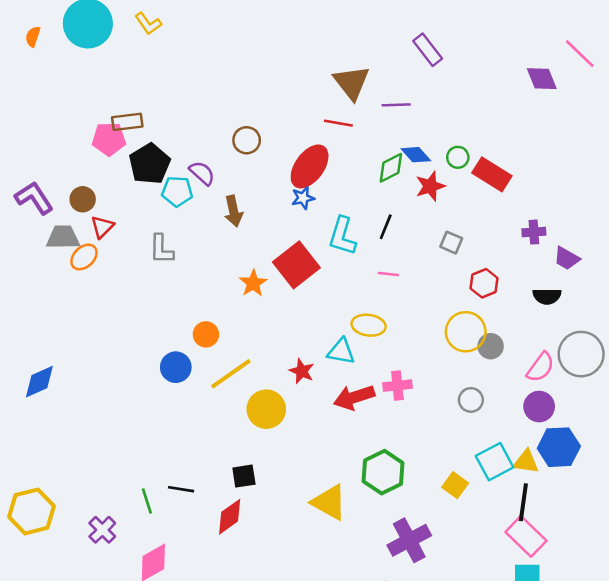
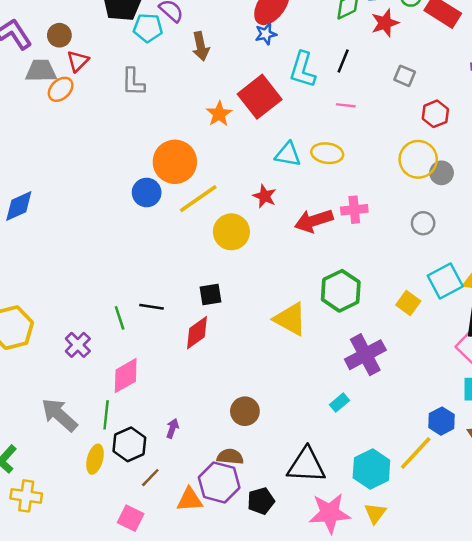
orange circle: (206, 334) -> (175, 162), size x1.8
cyan triangle: (341, 351) -> (288, 154), moved

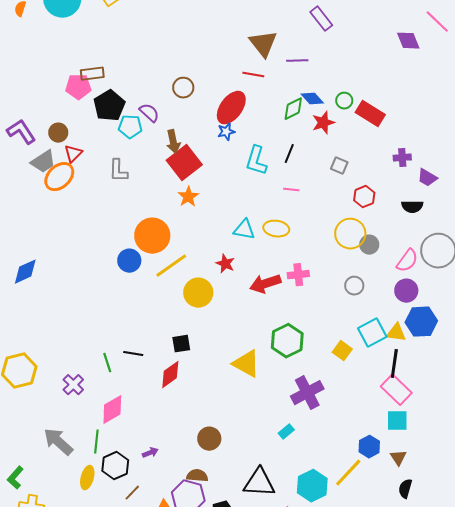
gray trapezoid: (41, 71) -> (43, 162), turned 148
orange ellipse: (61, 89) -> (59, 177), size x1.4
red square: (260, 97) -> (184, 163), moved
purple arrow: (172, 428) -> (150, 453), turned 49

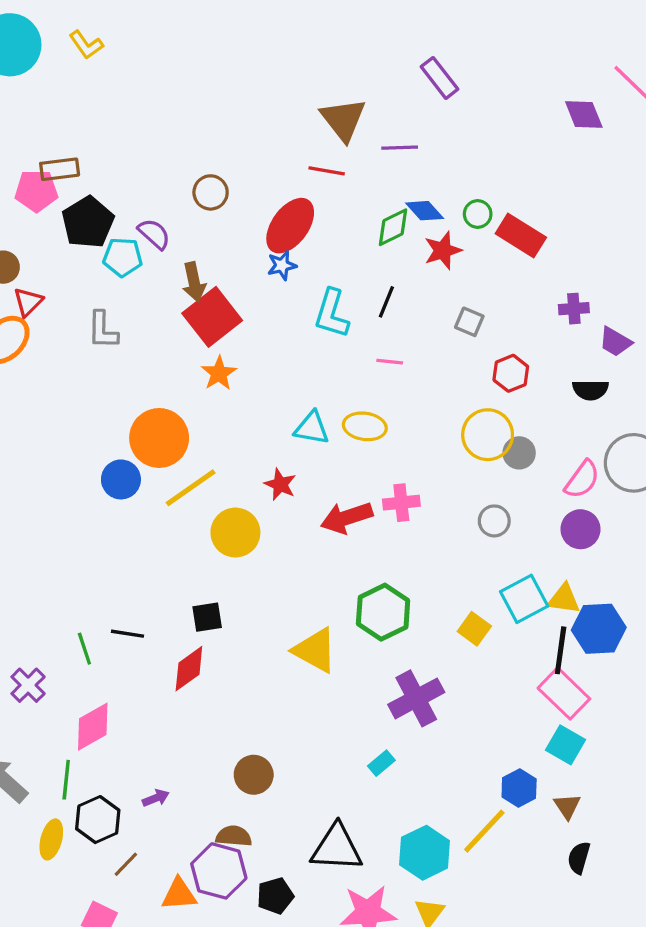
blue hexagon: (421, 322) -> (599, 629), moved
cyan square: (397, 421) -> (566, 745), turned 30

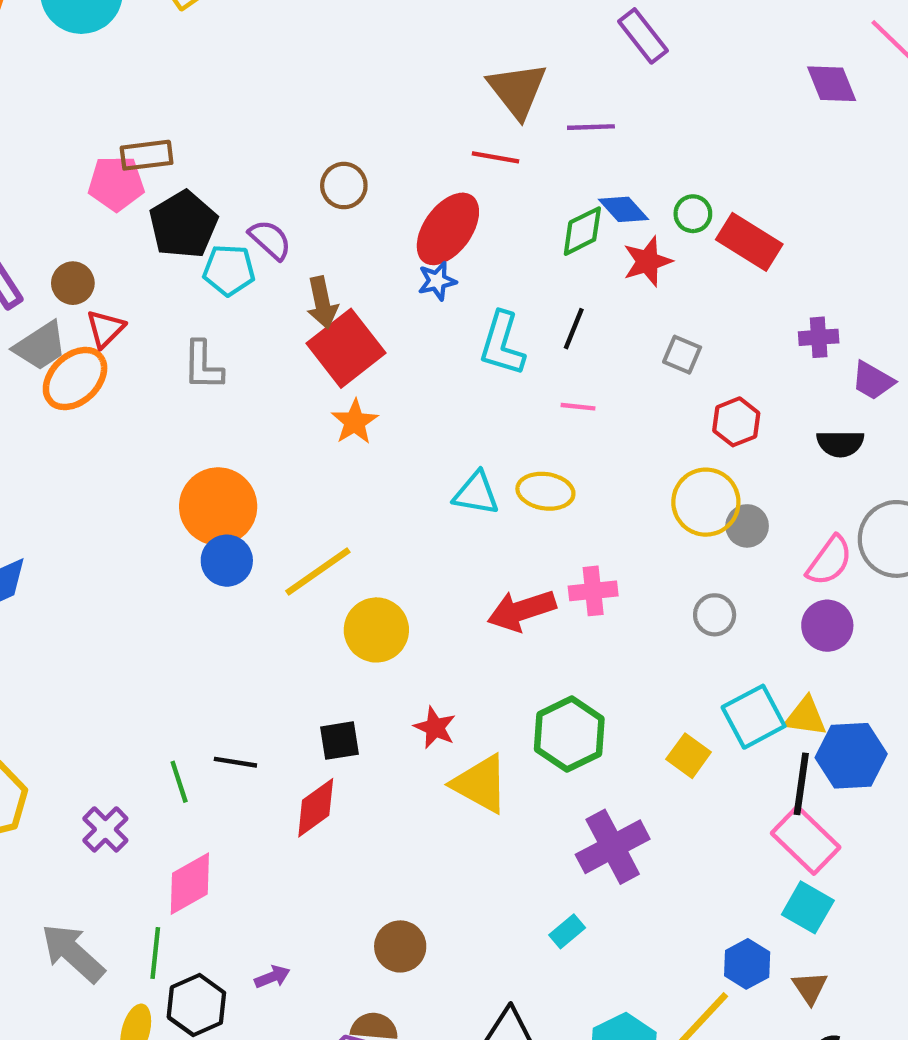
orange circle: (159, 438) -> (218, 506), moved
red star: (280, 484) -> (435, 728), moved

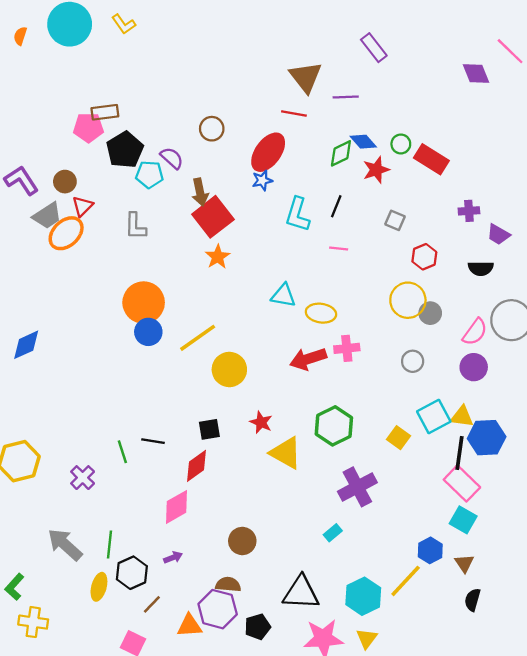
yellow ellipse: (545, 491) -> (321, 313), moved
pink diamond: (190, 884) -> (176, 507), moved

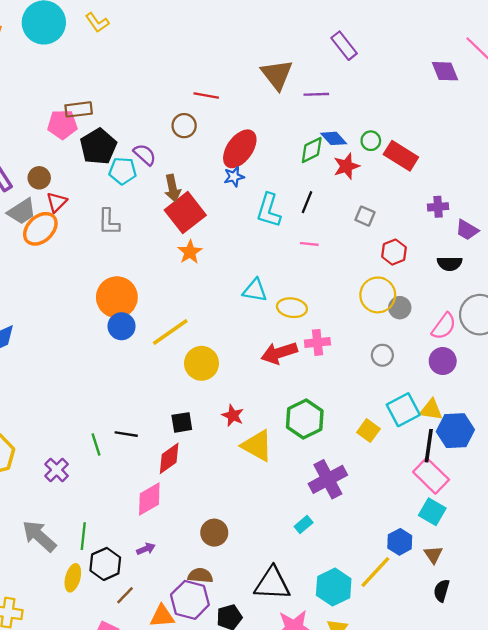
red line: (294, 113) -> (206, 96), moved

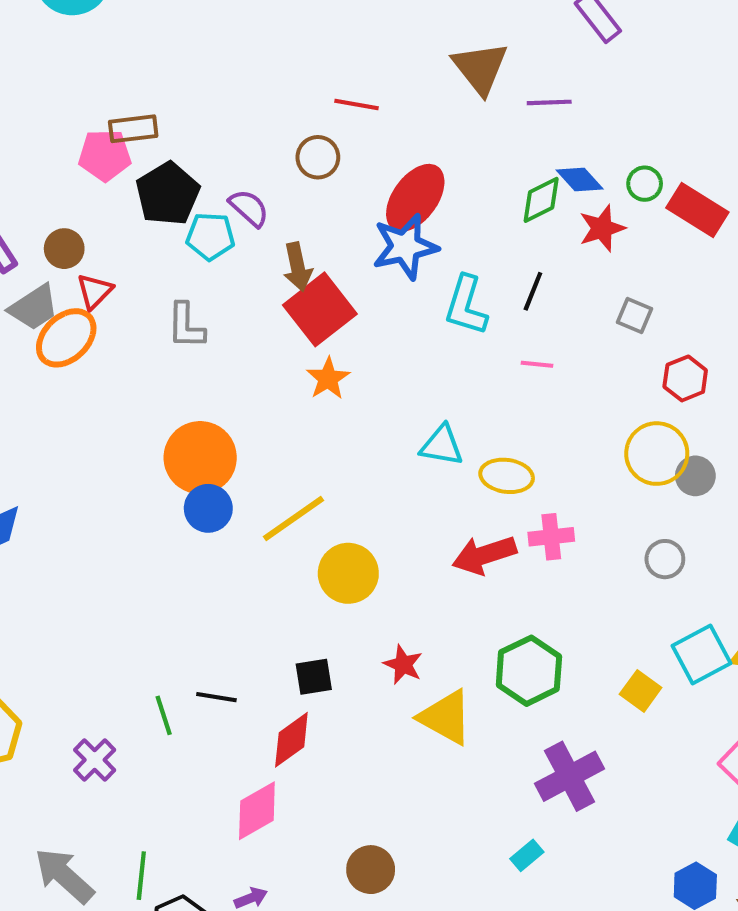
blue star: (234, 177) -> (405, 247), size x1.8

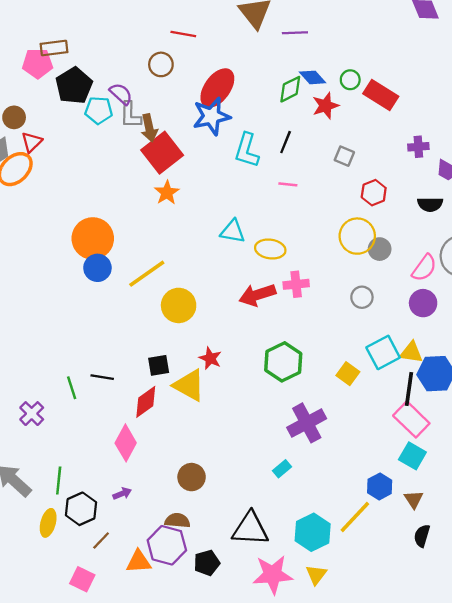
gray L-shape: (186, 326) -> (130, 115), moved
yellow triangle: (446, 717) -> (189, 385), moved
pink diamond: (257, 811) -> (126, 443), turned -32

